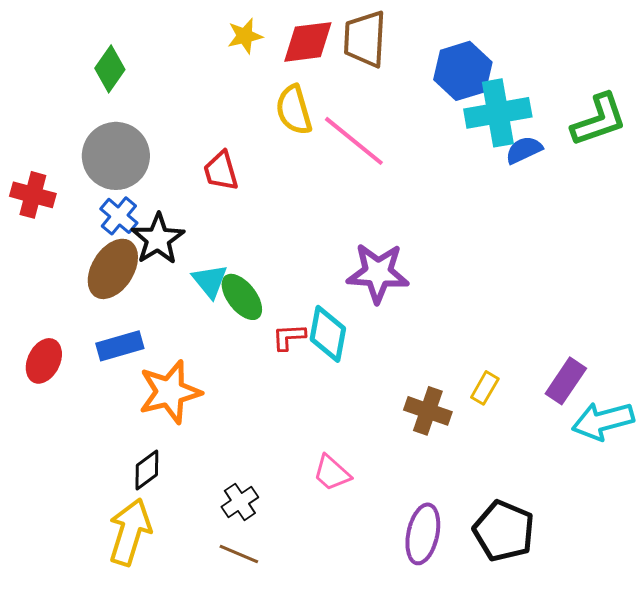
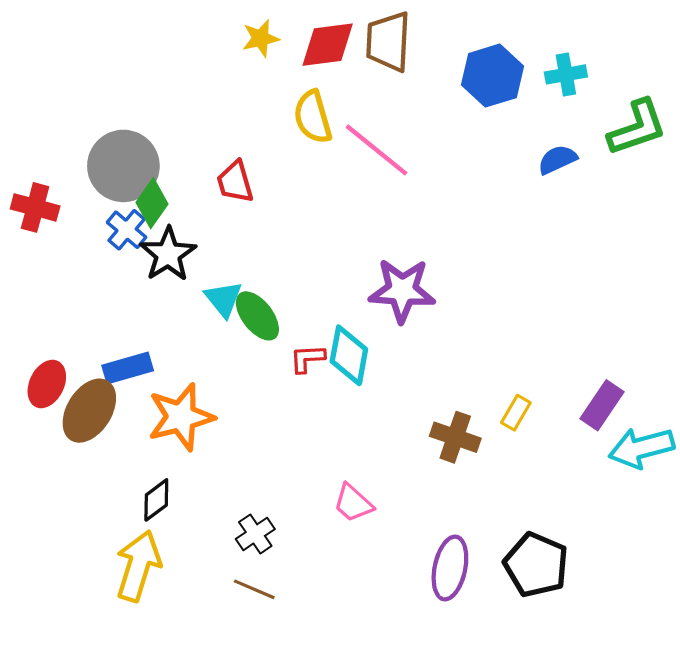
green diamond: (110, 69) -> (152, 203), moved
cyan cross: (498, 113) -> (566, 74), moved, size x0.6
brown ellipse: (113, 269) -> (89, 411), moved

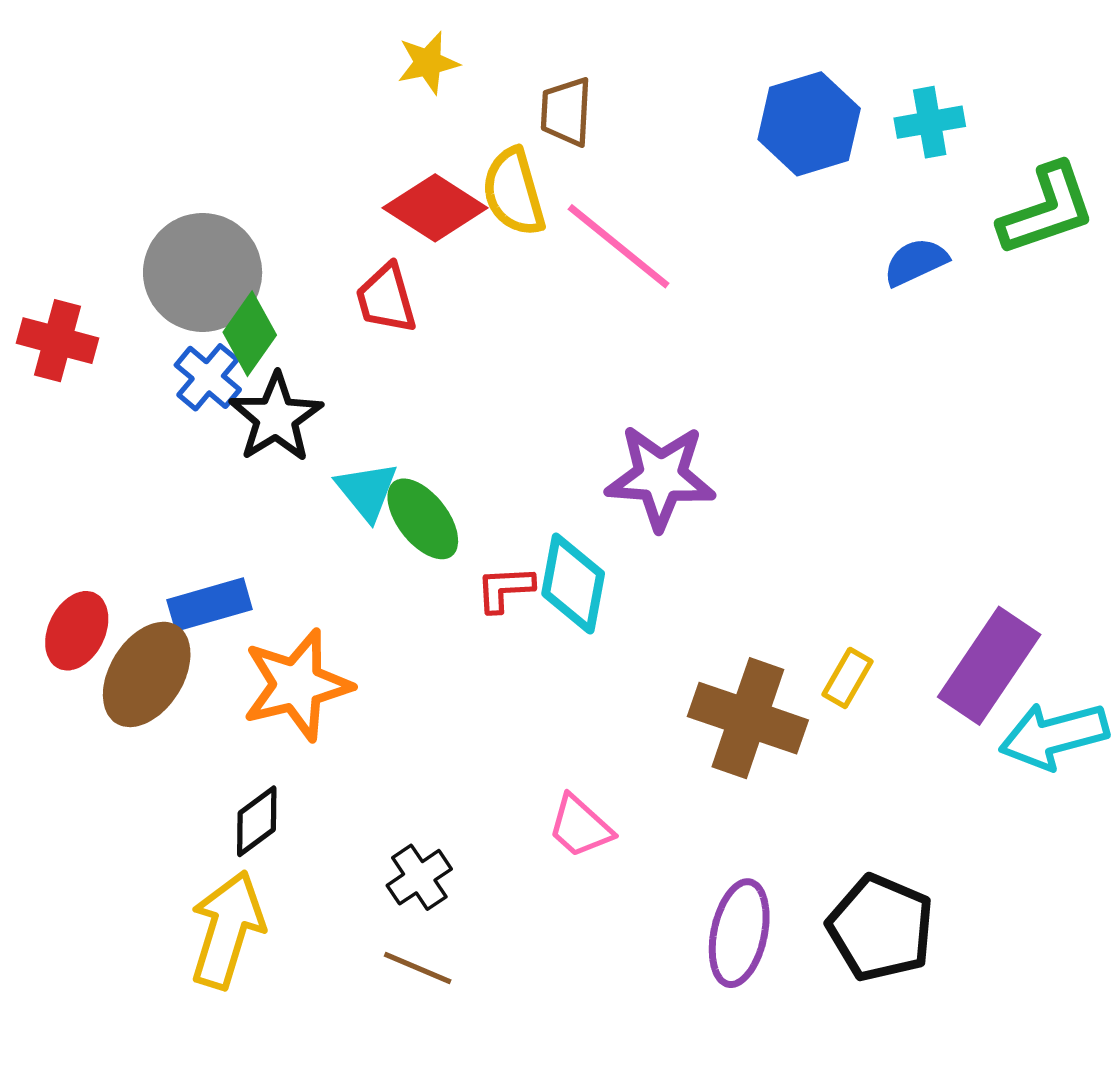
brown trapezoid: (388, 41) -> (566, 112), moved, size x0.7
red diamond: (328, 45) -> (435, 208), moved, turned 40
purple rectangle: (602, 405) -> (989, 666), size x1.4
brown cross: (455, 437) -> (748, 718), size x1.4

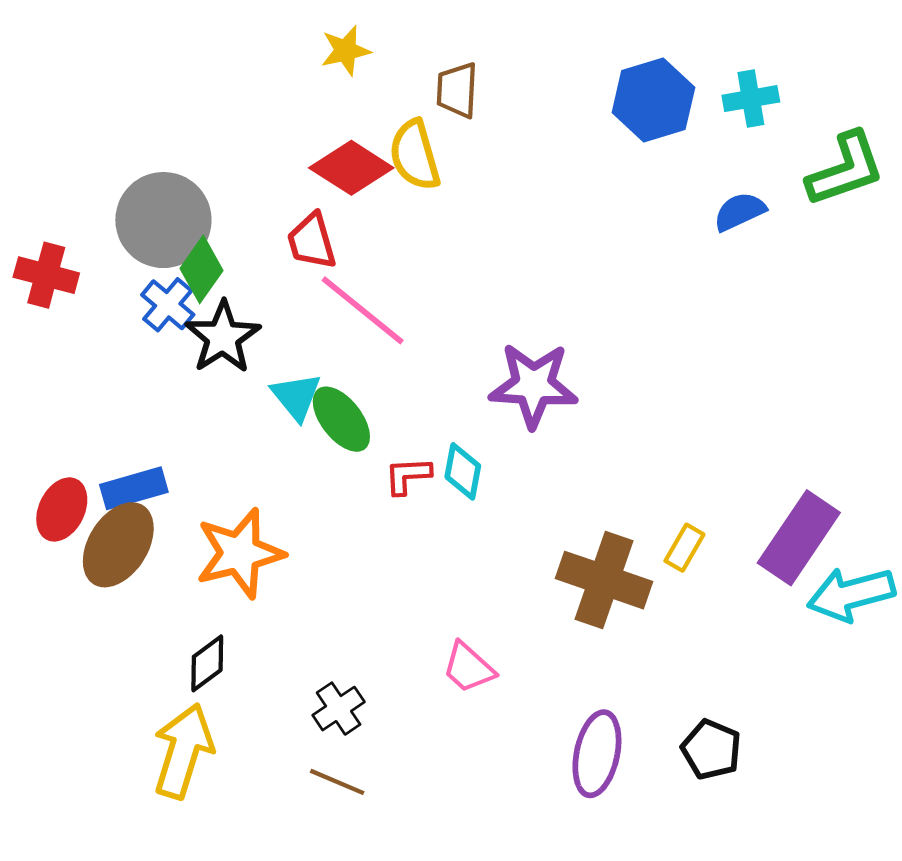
pink line: (619, 246) -> (363, 310), moved
cyan diamond: (573, 584) -> (463, 471), size x0.7
blue rectangle: (210, 605) -> (134, 488), moved
black pentagon: (881, 928) -> (711, 750), size x0.7

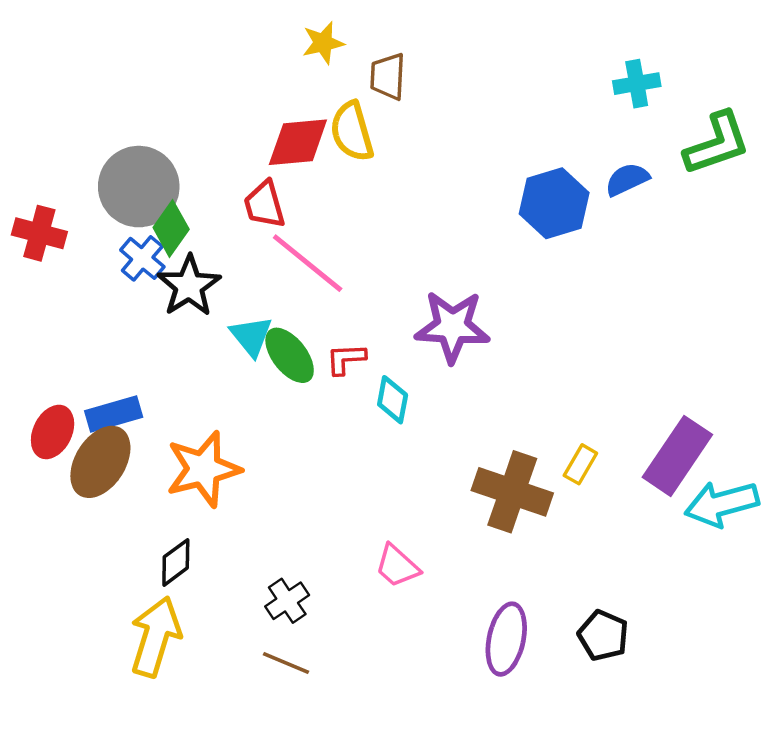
yellow star: (346, 51) -> (323, 43), moved
blue hexagon: (653, 100) -> (554, 203), moved
red diamond: (351, 168) -> (298, 142), turned -38
red L-shape: (408, 476) -> (346, 359), moved

